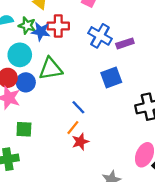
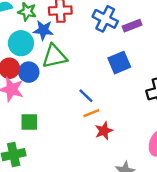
blue star: (41, 31) -> (43, 30), moved
orange line: (73, 128) -> (91, 113), moved, turned 32
red star: (80, 142) -> (104, 131), moved

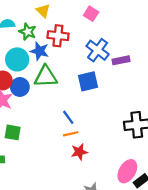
blue square: (119, 63) -> (88, 81), moved

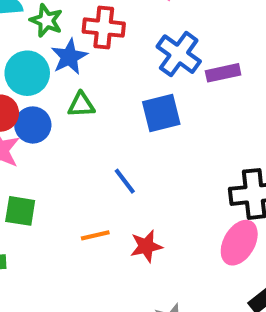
blue star: (40, 51) -> (69, 57), turned 30
green triangle: (46, 77) -> (81, 105), size x0.6
orange line: (71, 134) -> (95, 235), moved
pink ellipse: (127, 171) -> (239, 243), moved

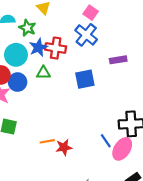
red cross: (104, 28) -> (56, 48), moved
blue cross: (179, 54) -> (86, 35), moved
blue line: (125, 181) -> (106, 141), moved
red star: (146, 246) -> (64, 147), moved

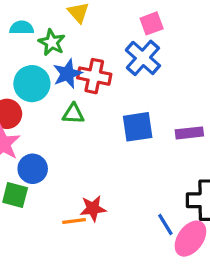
pink square: (91, 13) -> (152, 23), turned 32
purple rectangle: (118, 60) -> (189, 133), moved
blue circle: (18, 82) -> (33, 169), moved
red star: (64, 147) -> (93, 208), moved

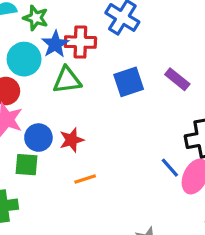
green triangle: (73, 114) -> (67, 80), size x1.4
purple rectangle: (189, 133) -> (177, 79), turned 55
red star: (93, 208) -> (72, 140), moved

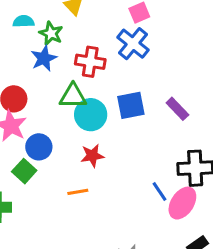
blue star: (55, 44) -> (44, 58), moved
cyan circle: (24, 59) -> (91, 115), moved
red star: (72, 140) -> (92, 156), moved
green square: (26, 165) -> (24, 171), turned 30

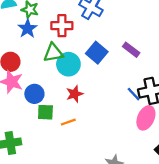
blue square: (131, 105) -> (97, 53), turned -30
green square: (24, 171) -> (45, 112), moved, turned -30
blue line: (159, 192) -> (134, 94), moved

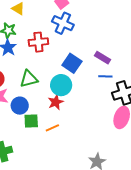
green triangle: (53, 53) -> (29, 79), moved
cyan circle: (68, 64) -> (61, 85), moved
blue line: (134, 94) -> (105, 76), moved, turned -40

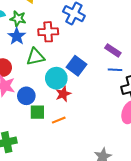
blue square: (72, 63) -> (76, 66), moved
green triangle: (29, 79) -> (35, 57), moved
cyan circle: (61, 85) -> (56, 78), moved

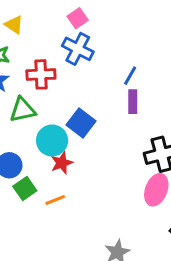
purple rectangle: (113, 50) -> (133, 102), turned 56
blue line: (115, 70) -> (130, 76), moved, turned -64
green square: (37, 112) -> (25, 189), turned -35

